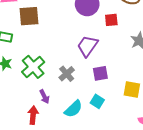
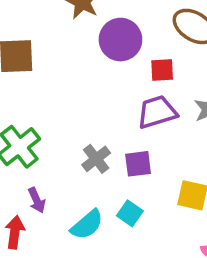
purple trapezoid: (87, 46) -> (157, 112), moved, turned 35
gray cross: (67, 74) -> (96, 159), moved

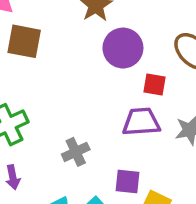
purple square: (138, 164) -> (127, 182), moved

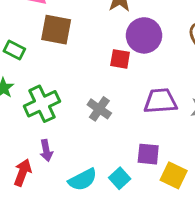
red square: (155, 85) -> (120, 59), moved
gray cross: (76, 152) -> (99, 109), moved, turned -30

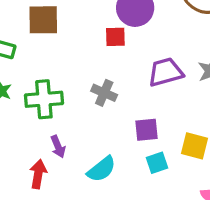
green cross: (42, 104) -> (44, 99), turned 32
purple square: (148, 154) -> (146, 130), moved
cyan square: (120, 178) -> (157, 163), moved, turned 35

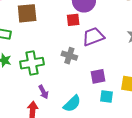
purple trapezoid: (166, 72) -> (93, 37), moved
cyan square: (157, 163) -> (106, 97), turned 32

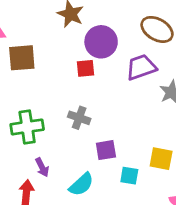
purple trapezoid: (93, 37) -> (141, 67), moved
purple square: (98, 76) -> (106, 150), moved

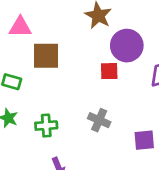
green cross: (27, 127) -> (46, 126), size x0.7
purple square: (106, 150) -> (144, 140), moved

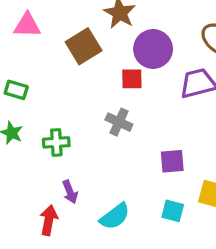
brown square: (46, 56) -> (84, 46), moved, turned -32
gray cross: (99, 120) -> (119, 122), moved

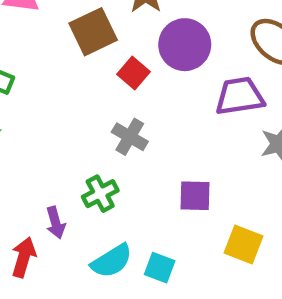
red square: (132, 79) -> (133, 73), moved, turned 35
green cross: (56, 142) -> (100, 194), moved, turned -30
cyan square: (173, 211) -> (160, 268), moved

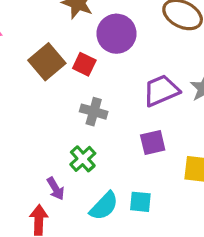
brown square: (93, 32) -> (47, 62), moved
purple trapezoid: (240, 96) -> (161, 91), moved

